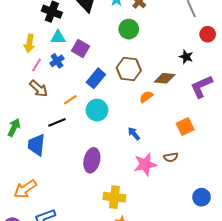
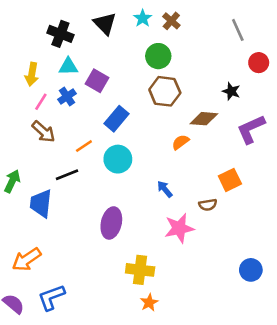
brown hexagon: (129, 69) -> (165, 91), moved
brown semicircle: (171, 157) -> (208, 205), moved

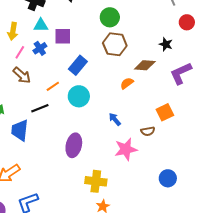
purple square: (97, 81) -> (63, 36), turned -30
blue circle: (251, 270) -> (168, 178), moved

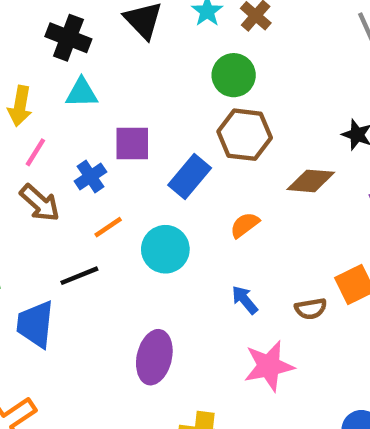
purple square: (63, 36) -> (132, 143), moved
blue cross: (40, 48) -> (90, 177), moved
blue rectangle: (78, 65) -> (190, 177), moved
orange semicircle: (127, 83) -> (245, 225), moved
brown semicircle: (148, 131) -> (311, 309), moved

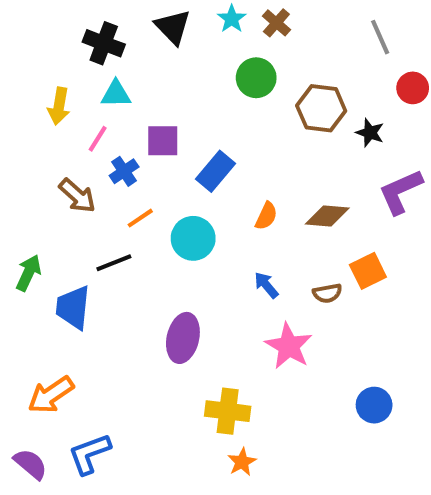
brown hexagon: (245, 135) -> (321, 108), moved
pink line: (35, 152) -> (98, 139), moved
brown diamond: (311, 181) -> (327, 216), moved
orange semicircle: (245, 225) -> (266, 216), turned 152
pink star: (269, 366) -> (289, 346), turned -30

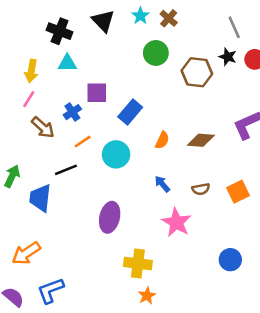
black star: (370, 133) -> (228, 57), moved
pink line: (98, 139) -> (29, 99), moved
orange square: (368, 271) -> (238, 192), moved

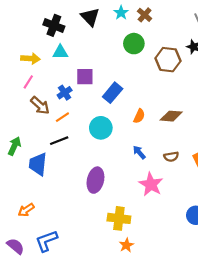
yellow arrow: (31, 71) -> (30, 59), turned -96
orange line: (83, 142) -> (62, 117), moved
orange arrow: (26, 253) -> (26, 210), size x0.7

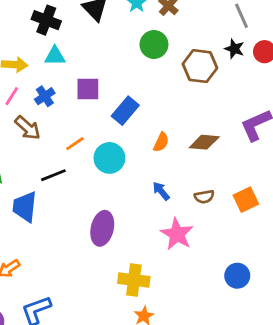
blue cross: (65, 93) -> (45, 96), moved
orange line: (62, 117) -> (75, 144), moved

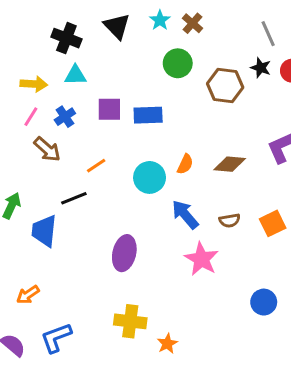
blue rectangle: (125, 111) -> (148, 115), moved, turned 48
cyan circle: (109, 158) -> (150, 177), moved
blue arrow: (161, 191) -> (185, 215), size x1.5
yellow cross: (134, 280) -> (130, 321), moved

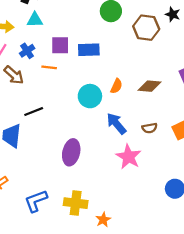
orange line: (96, 166) -> (49, 67), moved, turned 40
blue L-shape: (56, 338) -> (36, 201), moved

